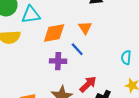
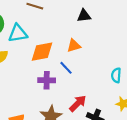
orange triangle: (85, 28) -> (74, 46), turned 48

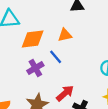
purple cross: (47, 80) -> (35, 68), turned -35

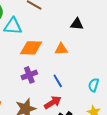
blue line: (56, 57) -> (58, 81), moved

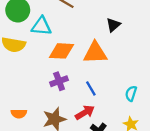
black triangle: (77, 24) -> (113, 25), turned -48
orange triangle: (61, 49) -> (95, 53), size x1.6

